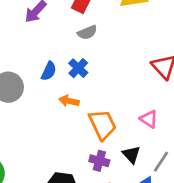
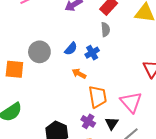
gray semicircle: (87, 32) -> (105, 30), turned -88
pink triangle: (149, 119) -> (131, 102), size x1.6

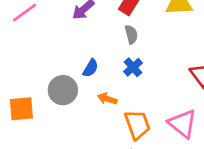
gray circle: (39, 52) -> (63, 90), moved
blue cross: (92, 53) -> (133, 67), moved

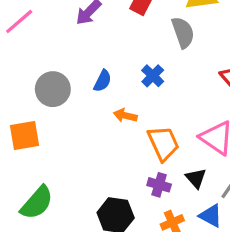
gray semicircle: (131, 34) -> (183, 32), moved, size x1.4
gray circle: (63, 90) -> (53, 89), moved

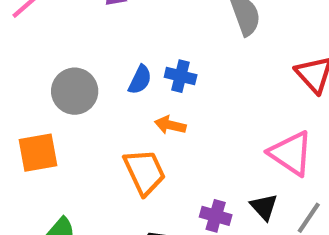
blue cross: (153, 76) -> (181, 76), moved, turned -30
orange trapezoid: (163, 143) -> (144, 172), moved

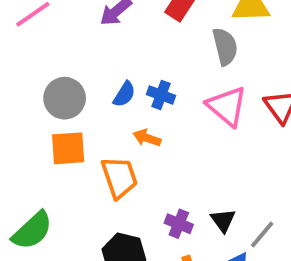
orange square: (38, 153) -> (68, 148), moved
pink triangle: (291, 153) -> (227, 106), moved

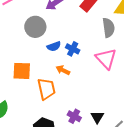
blue semicircle: (124, 94) -> (54, 46), turned 32
gray circle: (65, 98) -> (35, 27), moved

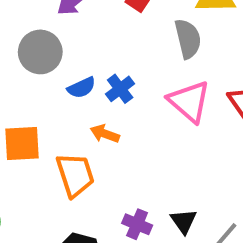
blue cross: (73, 49) -> (120, 89), turned 32

